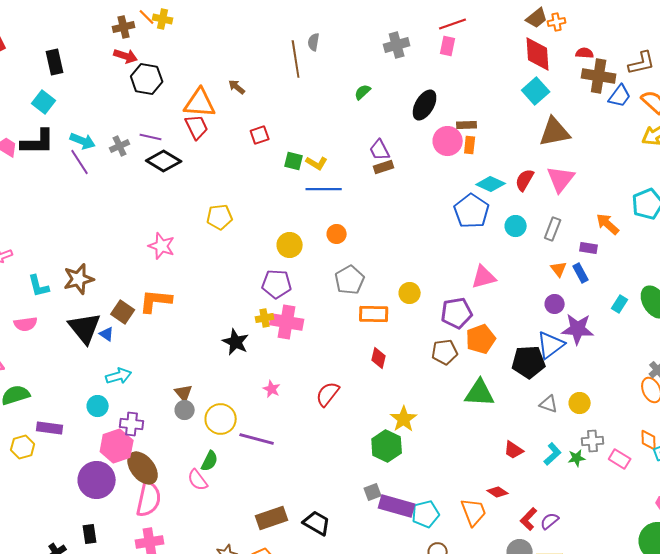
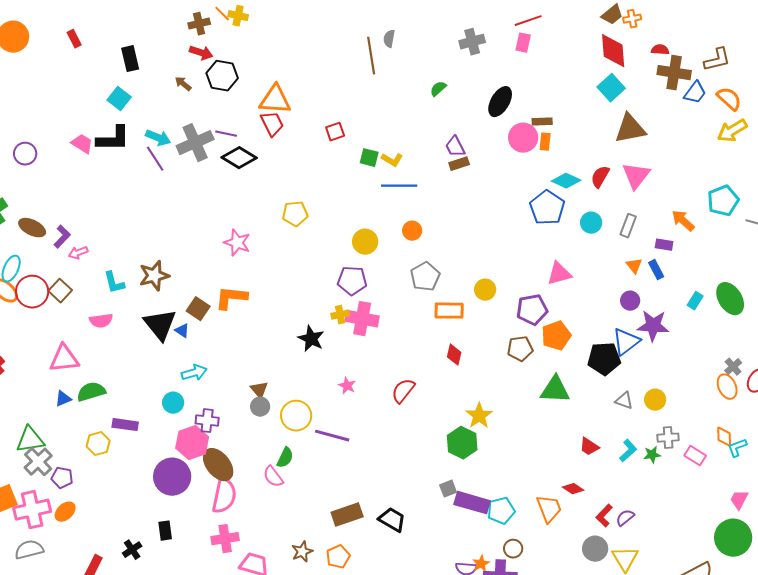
brown arrow: (237, 87) -> (183, 84), moved
gray cross: (120, 146) -> (195, 143), size x1.8

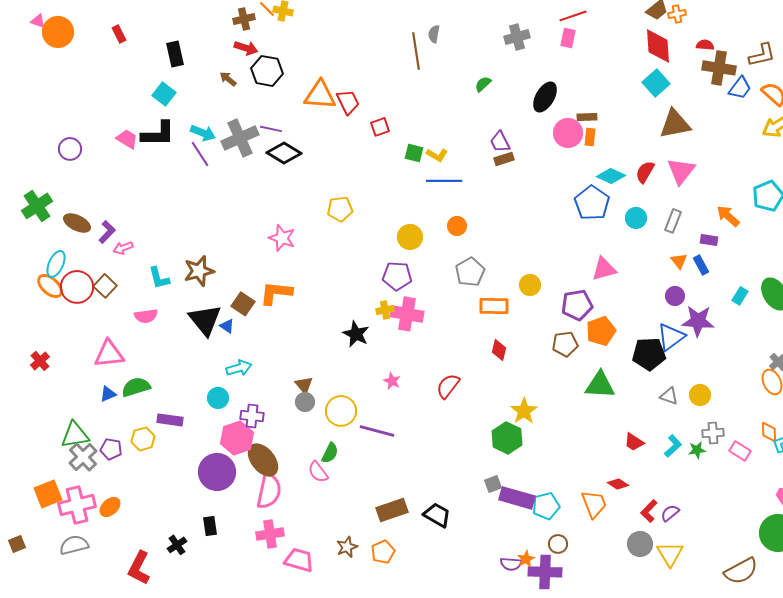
red trapezoid: (272, 124) -> (348, 102), moved
purple pentagon: (62, 478) -> (111, 449), moved

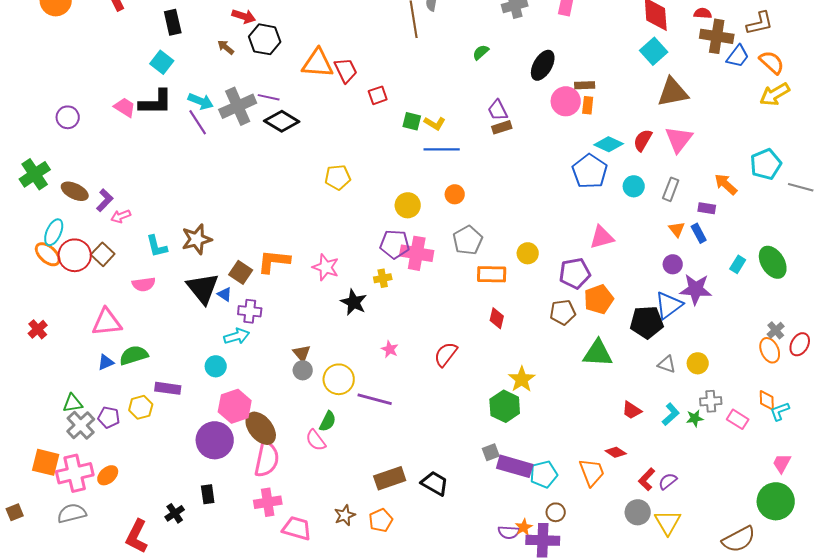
pink star: (282, 238) -> (326, 267), moved
pink cross: (407, 314) -> (417, 253), moved
purple cross: (252, 416) -> (250, 311), moved
green triangle: (75, 435) -> (73, 403), size x0.7
orange square: (48, 494) -> (46, 462), turned 36

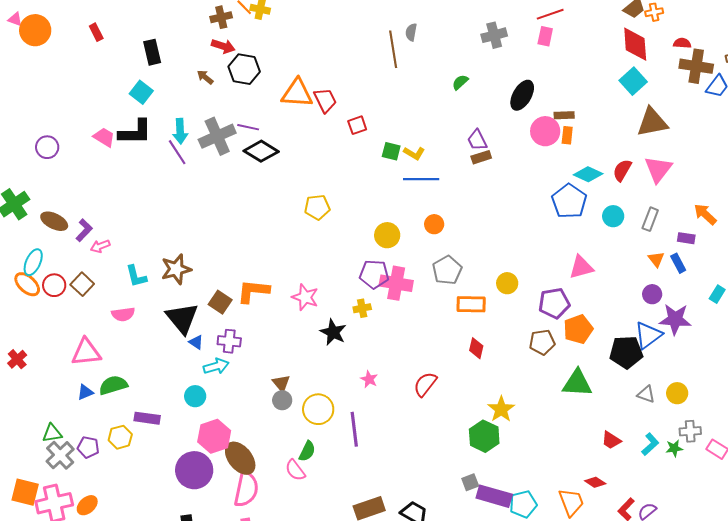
cyan arrow: (201, 101) -> (180, 131), turned 65
red circle: (75, 255) -> (54, 285), size x0.7
blue triangle: (225, 294) -> (196, 342), moved
purple line: (375, 399) -> (354, 429), turned 68

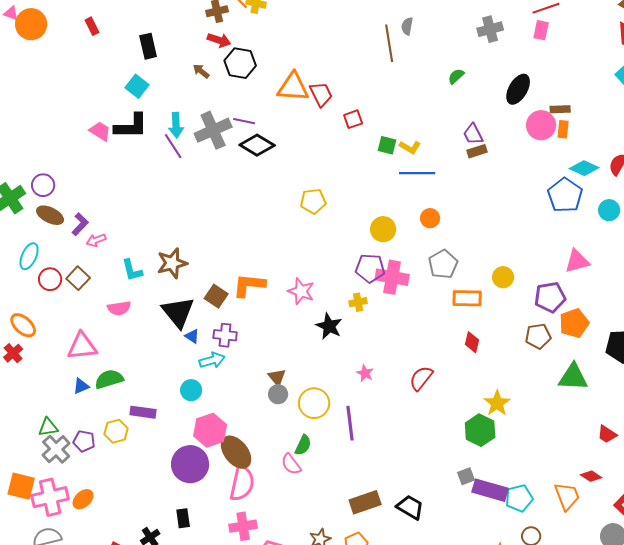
purple circle: (47, 147) -> (43, 185), moved
orange ellipse: (27, 284) -> (23, 325), moved

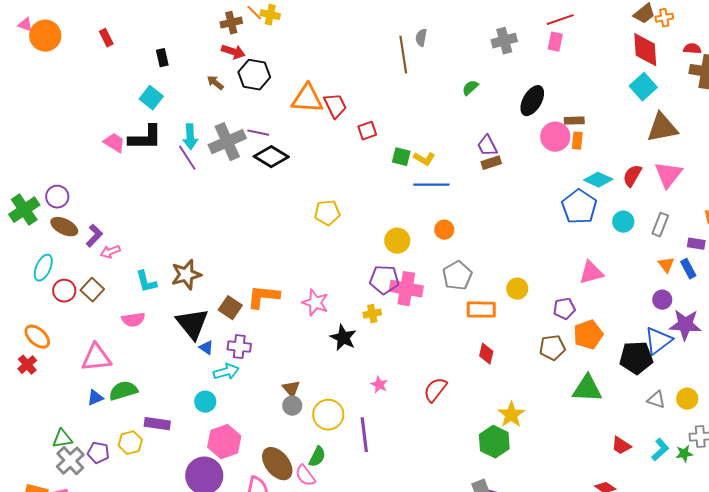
black rectangle: (148, 46) -> (162, 58), size x0.7
purple pentagon: (550, 297) -> (564, 309), size x0.7
brown ellipse: (236, 452) -> (277, 464), moved

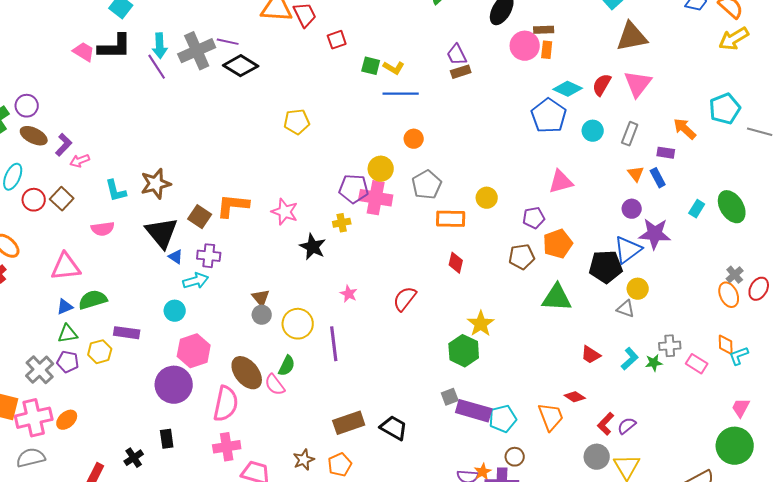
yellow circle: (397, 241) -> (381, 169), moved
yellow circle: (687, 399) -> (638, 289), moved
green triangle: (62, 439) -> (68, 334), moved

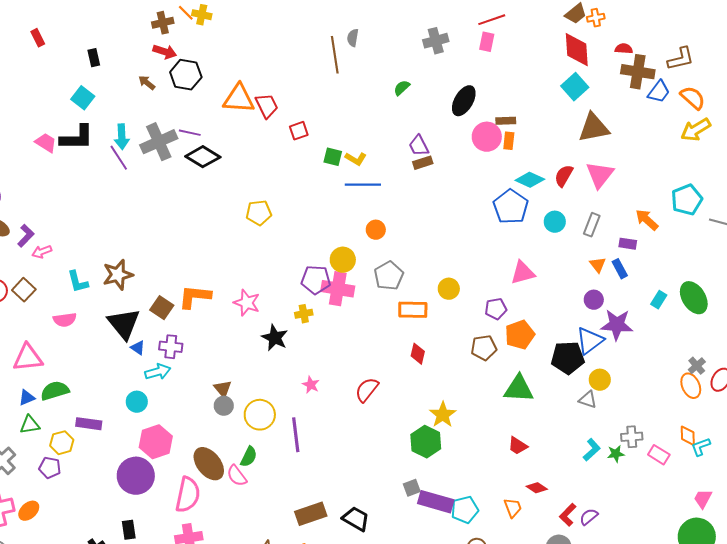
red trapezoid: (591, 355) -> (518, 446), moved
purple pentagon: (68, 362) -> (50, 468), moved
orange trapezoid: (551, 417) -> (513, 508), size x0.7

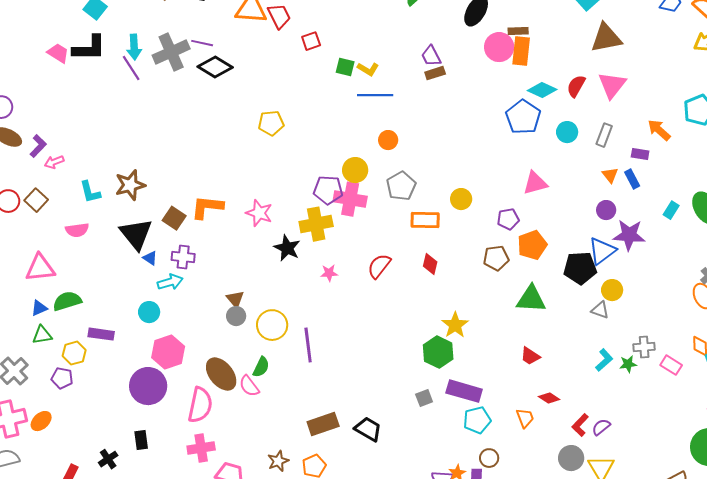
orange rectangle: (509, 141) -> (521, 51), size x1.6
yellow cross: (304, 314) -> (316, 224), size x1.8
pink star: (311, 385) -> (329, 273), moved, turned -30
red semicircle: (367, 390) -> (379, 266), moved
purple rectangle: (436, 502) -> (464, 391), moved

